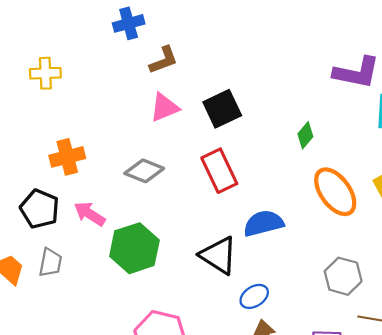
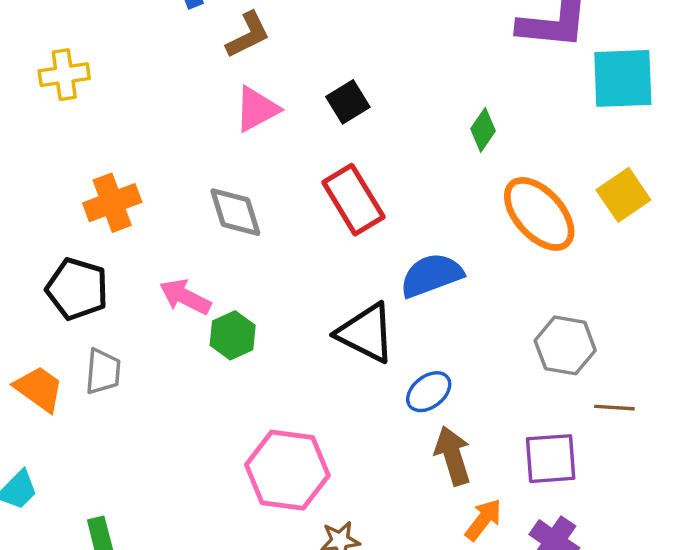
black square: (222, 109) -> (348, 102), size x0.7
gray diamond: (144, 171) -> (235, 212), turned 57
pink arrow: (90, 214) -> (185, 297), moved
green hexagon: (134, 248) -> (233, 335), size x0.6

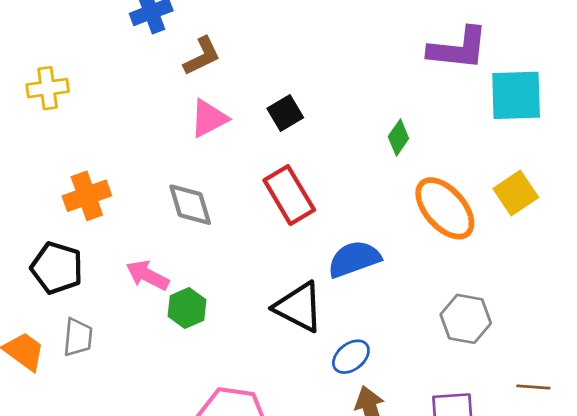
brown line: (614, 408) -> (533, 387), moved

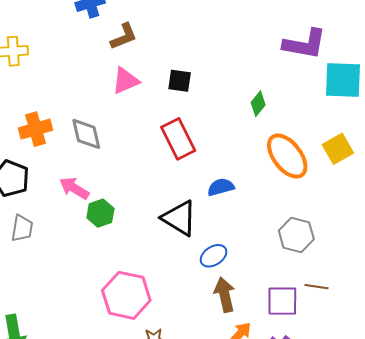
black square: (285, 113) -> (180, 81), turned 35
gray diamond: (190, 205) -> (86, 134), moved
blue semicircle: (354, 259) -> (221, 187), size x0.7
brown line: (533, 387) -> (316, 287), moved

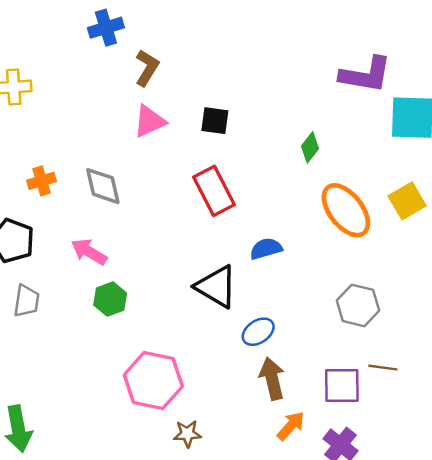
brown L-shape: (124, 36) -> (147, 68), turned -36
orange cross: (36, 129) -> (42, 181), size x0.7
green hexagon: (100, 213) -> (110, 299), moved

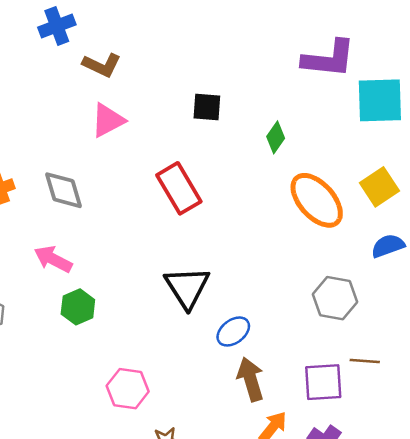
brown L-shape: (147, 68) -> (102, 65), turned 87
black square: (215, 121) -> (207, 107), moved
blue semicircle: (266, 249) -> (388, 246), moved
black triangle: (216, 287) -> (187, 287), turned 30
pink hexagon: (153, 381) -> (128, 389), size x0.7

